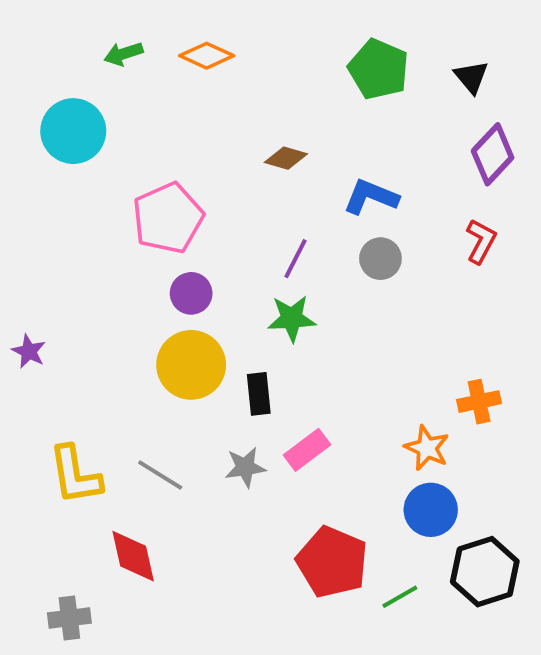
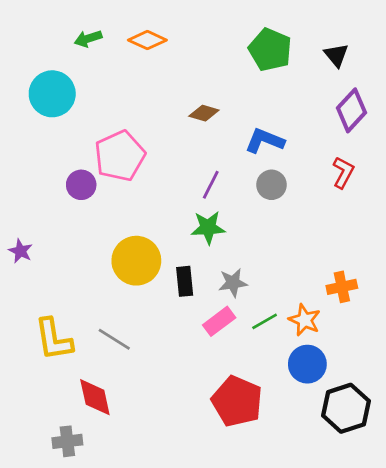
purple circle: (191, 293) -> (81, 185), moved
gray star: (245, 467) -> (233, 283), moved
green line: (400, 597) -> (265, 321), moved
gray cross: (69, 618) -> (67, 441), moved

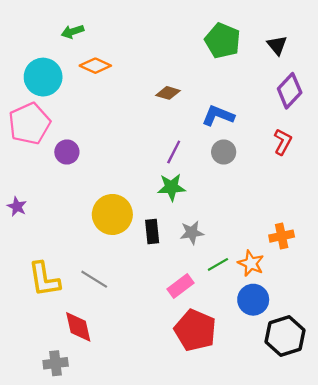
orange diamond: (147, 40) -> (95, 66), moved
pink pentagon: (120, 156) -> (29, 124), moved
pink rectangle: (219, 321) -> (180, 286), moved

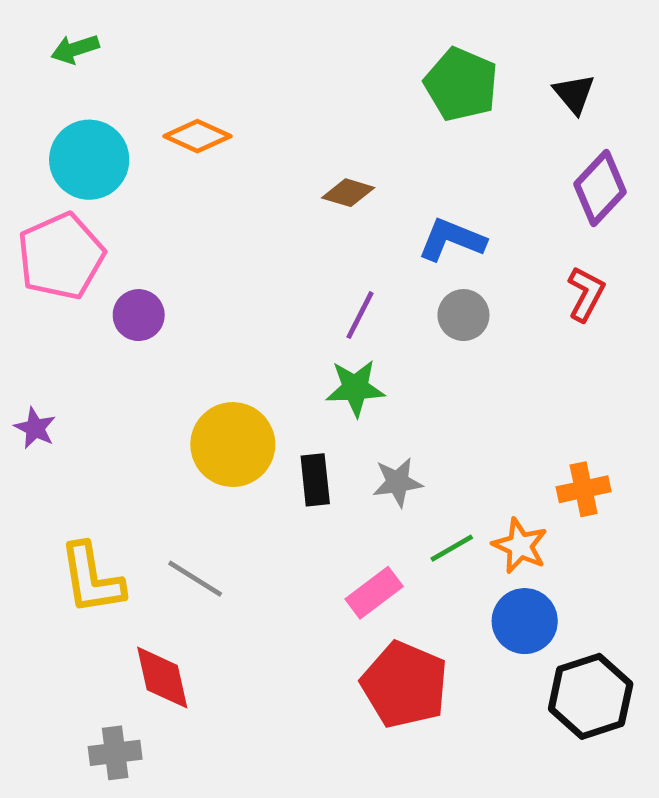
green arrow: (73, 32) -> (75, 49), moved

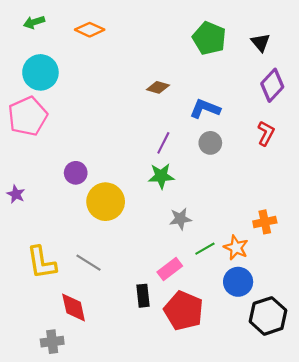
orange diamond: (197, 136) -> (90, 30), moved
purple circle: (139, 315) -> (76, 173), moved
black rectangle: (315, 480) -> (143, 296), moved

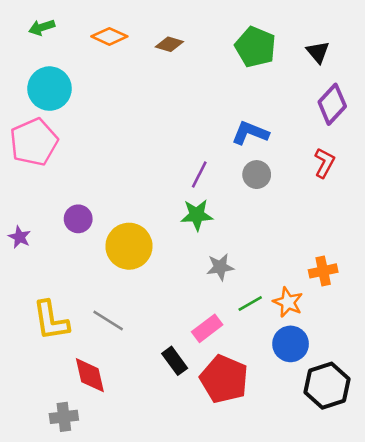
brown diamond: (158, 87) -> (169, 44), moved
purple circle: (76, 173) -> (78, 219), moved
black rectangle: (143, 296) -> (175, 361), turned -30

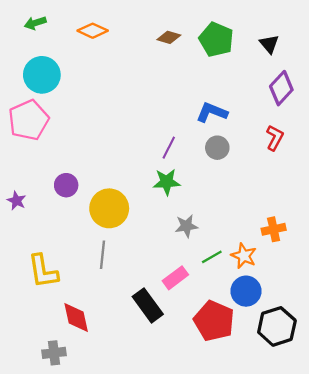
brown diamond: (169, 44) -> (169, 37), moved
gray line: (108, 320) -> (103, 255), moved, turned 64
black rectangle: (175, 361) -> (148, 305), size x1.4
red pentagon: (224, 379) -> (214, 321), moved

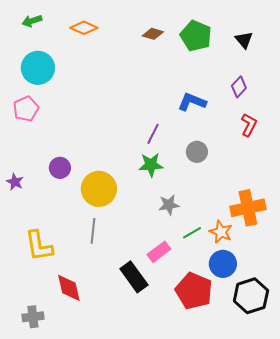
purple diamond: (281, 88) -> (239, 87), moved, size x0.7
pink pentagon: (29, 120) -> (26, 109), size x0.7
gray circle: (217, 148) -> (197, 152), moved
orange cross: (274, 229) -> (248, 208), size x1.6
gray cross: (54, 353) -> (33, 317), moved

